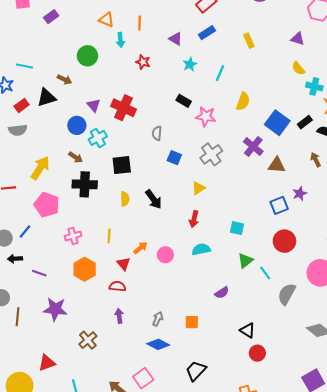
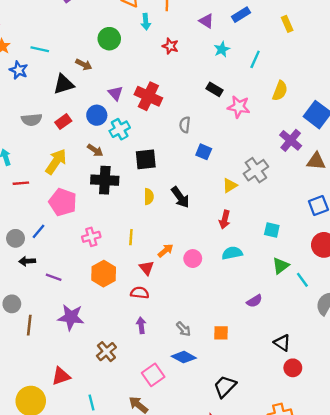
red rectangle: (22, 105) -> (63, 122), moved
gray cross: (211, 154) -> (256, 170), moved
gray arrow: (158, 319) -> (183, 329), turned 112
pink square: (143, 378) -> (153, 375), moved

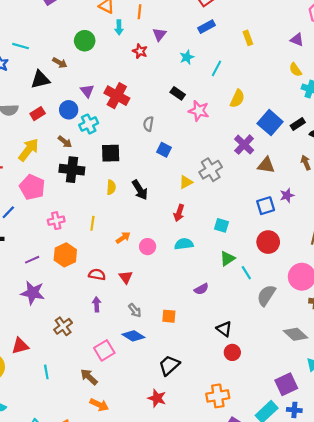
purple triangle: (206, 21) -> (159, 34), moved, turned 32
red triangle: (147, 268) -> (126, 277), moved
purple line: (54, 277) -> (32, 260), moved, turned -48

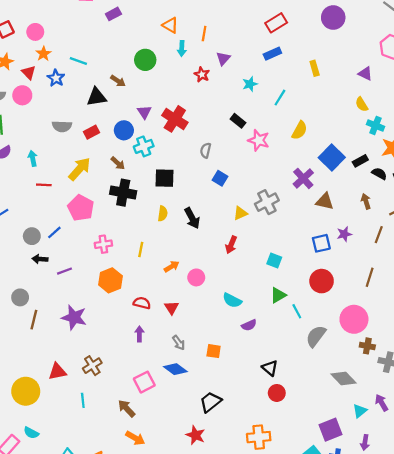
cyan semicircle: (184, 244) -> (232, 300), moved, turned -150
purple line: (32, 260) -> (65, 271), moved
brown cross: (63, 326) -> (92, 366), moved

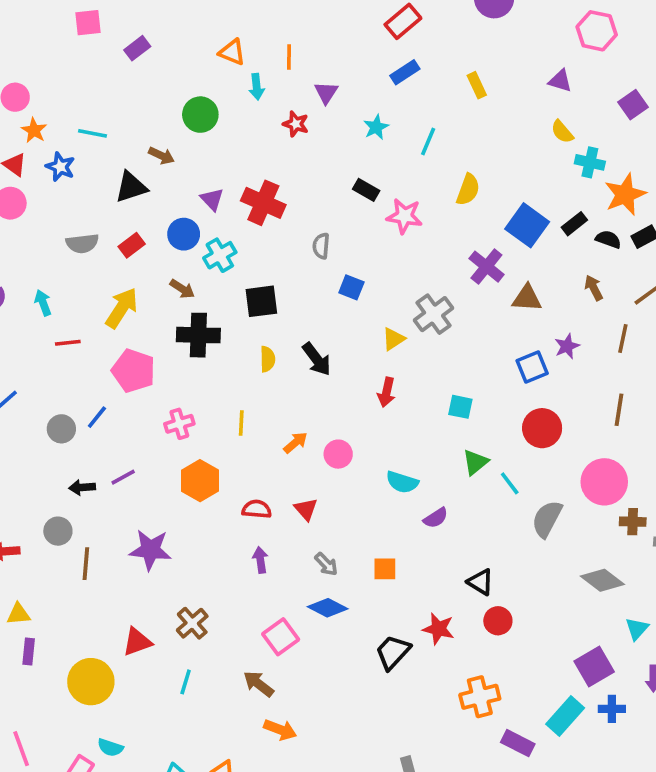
black arrow: (40, 259) -> (82, 487), moved
cyan line: (83, 400) -> (186, 682), turned 32
red star: (195, 435) -> (438, 629), moved

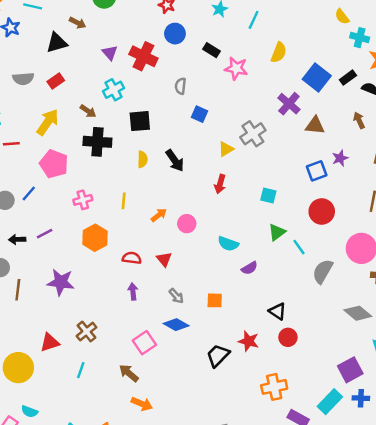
blue circle: (184, 234) -> (175, 34), moved

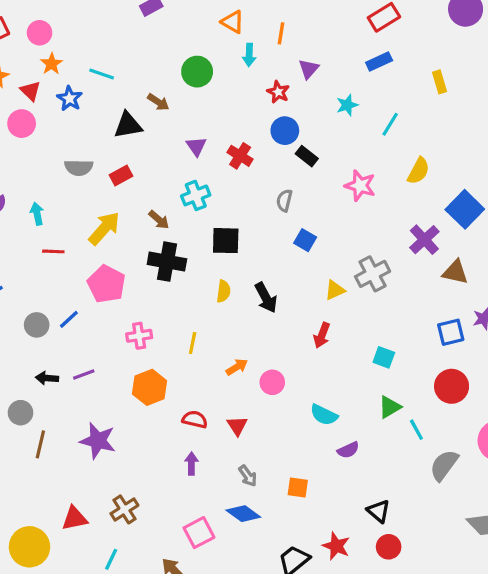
black rectangle: (212, 50) -> (307, 156), moved
red cross: (143, 56) -> (240, 156), size x0.7

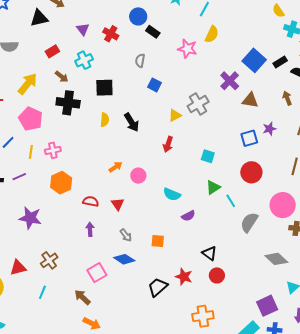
yellow semicircle: (418, 171) -> (212, 34), moved
red rectangle: (121, 176) -> (52, 51), moved
yellow line: (193, 343) -> (31, 152), moved

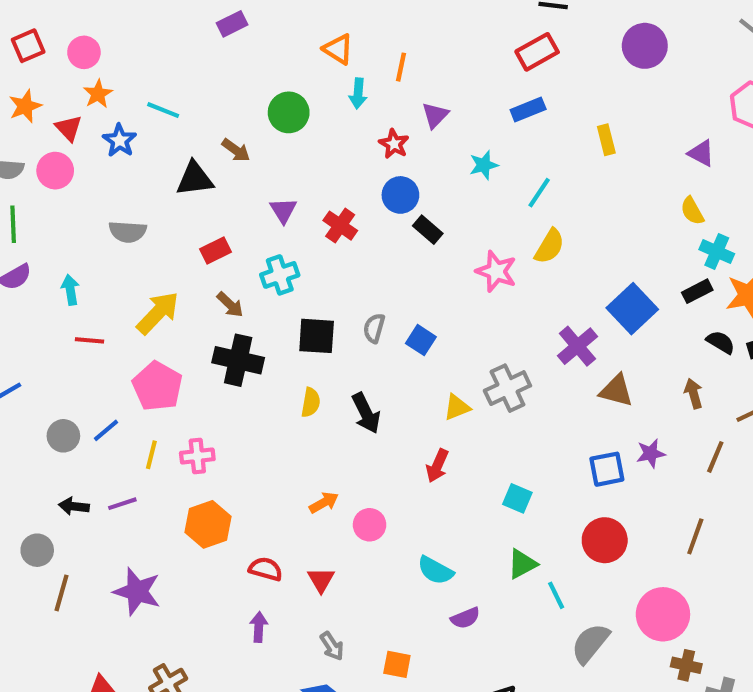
gray semicircle: (140, 61) -> (374, 328), moved
black rectangle: (280, 62) -> (697, 291), moved

